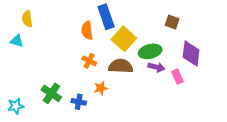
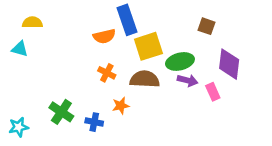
yellow semicircle: (27, 19) -> (32, 22), turned 98
orange semicircle: (87, 30) -> (104, 36), turned -96
yellow square: (124, 39) -> (148, 46), turned 30

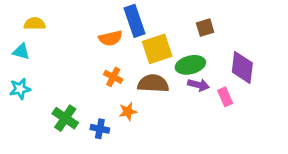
brown square: (206, 26) -> (205, 28), moved, turned -36
cyan star: (19, 127) -> (20, 89), moved

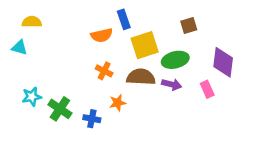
blue rectangle: (134, 21) -> (124, 19), size x0.7
purple arrow: (198, 85) -> (172, 84), moved
cyan star: (20, 89) -> (32, 97), moved

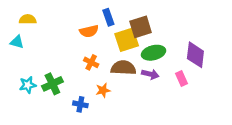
brown square: (189, 25) -> (141, 27), moved, size x1.5
green cross: (60, 109) -> (52, 84), moved, turned 30

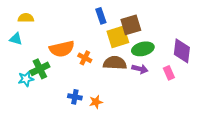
orange semicircle: (89, 31) -> (62, 49), moved, size x1.4
green cross: (52, 84) -> (40, 69), moved
orange star: (103, 90) -> (96, 102), moved

